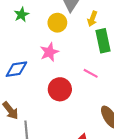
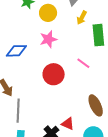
yellow arrow: (92, 19) -> (82, 18), moved
yellow circle: (57, 23) -> (48, 13), moved

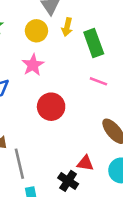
yellow circle: (48, 13) -> (36, 31), moved
pink line: (83, 63) -> (98, 81), moved

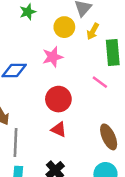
pink line: (98, 81) -> (100, 82), moved
red triangle: (85, 163) -> (59, 129), moved

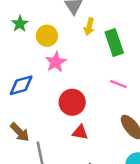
yellow circle: (64, 27) -> (47, 36), moved
pink line: (100, 82) -> (118, 84), moved

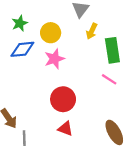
green star: (20, 24) -> (20, 23), moved
pink line: (118, 84) -> (109, 79), moved
blue diamond: (21, 85) -> (22, 49), moved

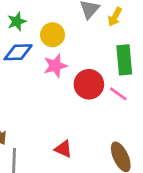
yellow arrow: (92, 31) -> (115, 17), moved
red circle: (63, 99) -> (89, 84), moved

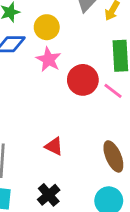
pink star: (55, 66) -> (48, 59), turned -30

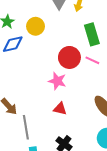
pink star: (48, 59) -> (57, 81), moved

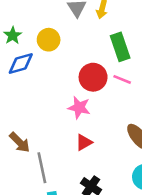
red triangle: (60, 109) -> (84, 142), turned -40

